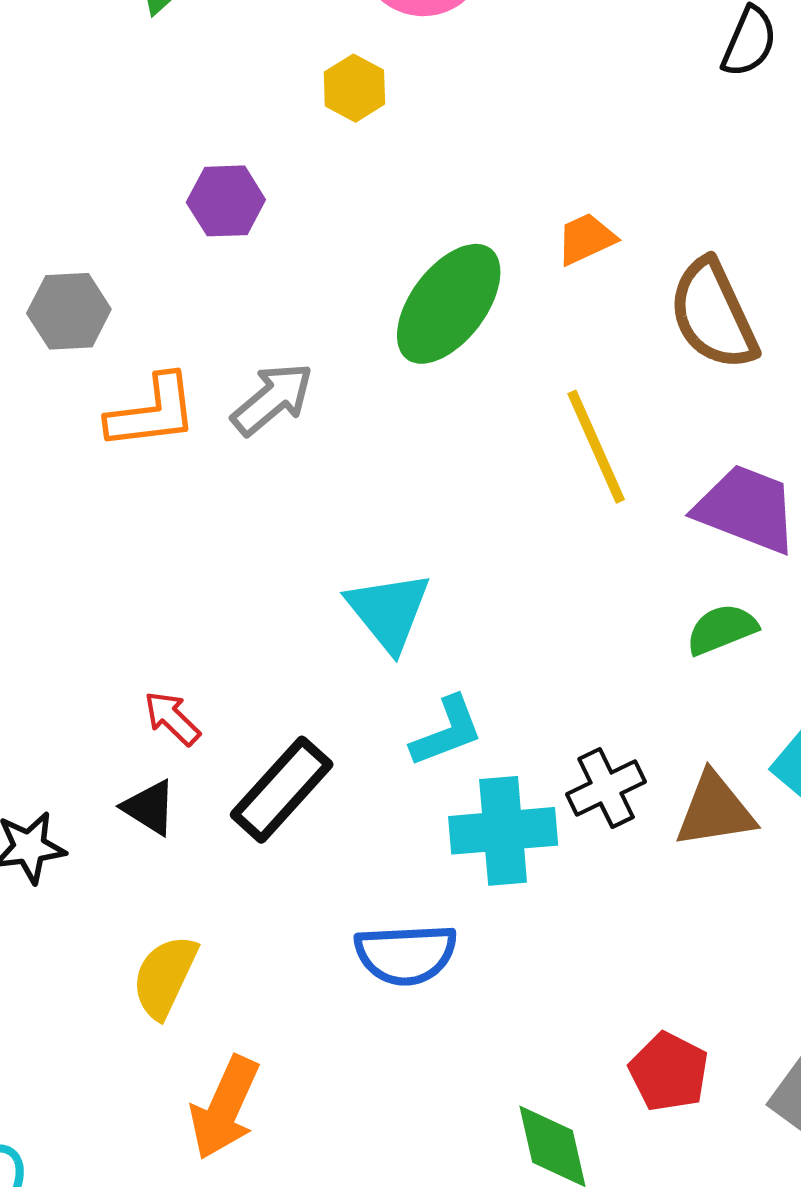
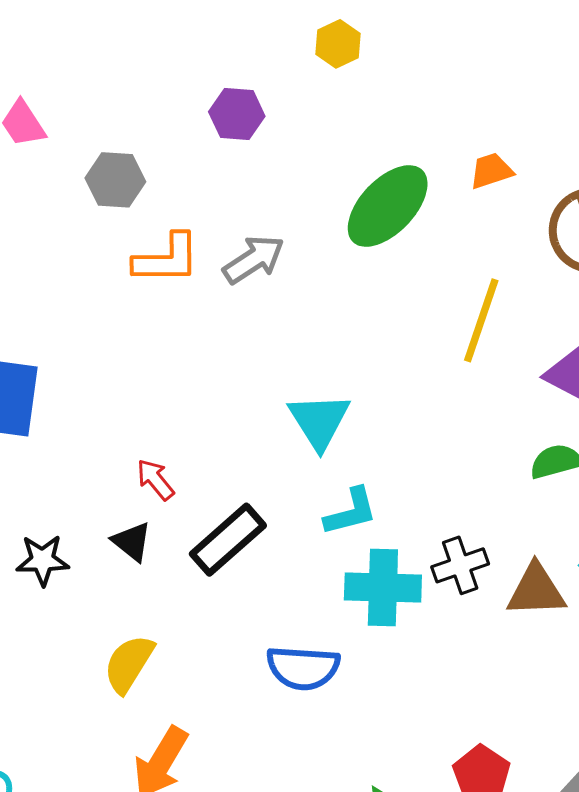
yellow line: (596, 447) -> (481, 320), turned 36

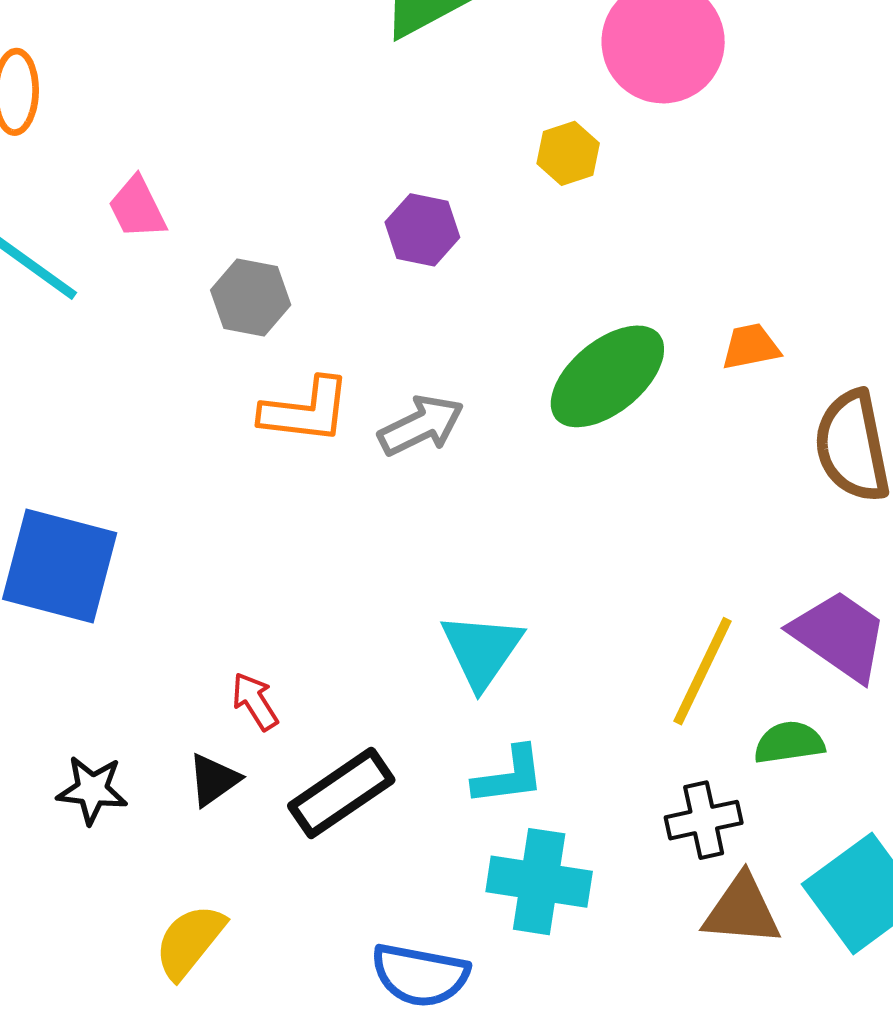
yellow line: (481, 320) -> (703, 671), moved
black triangle: (132, 542) -> (214, 780), turned 39
black cross: (460, 565) -> (704, 820), moved

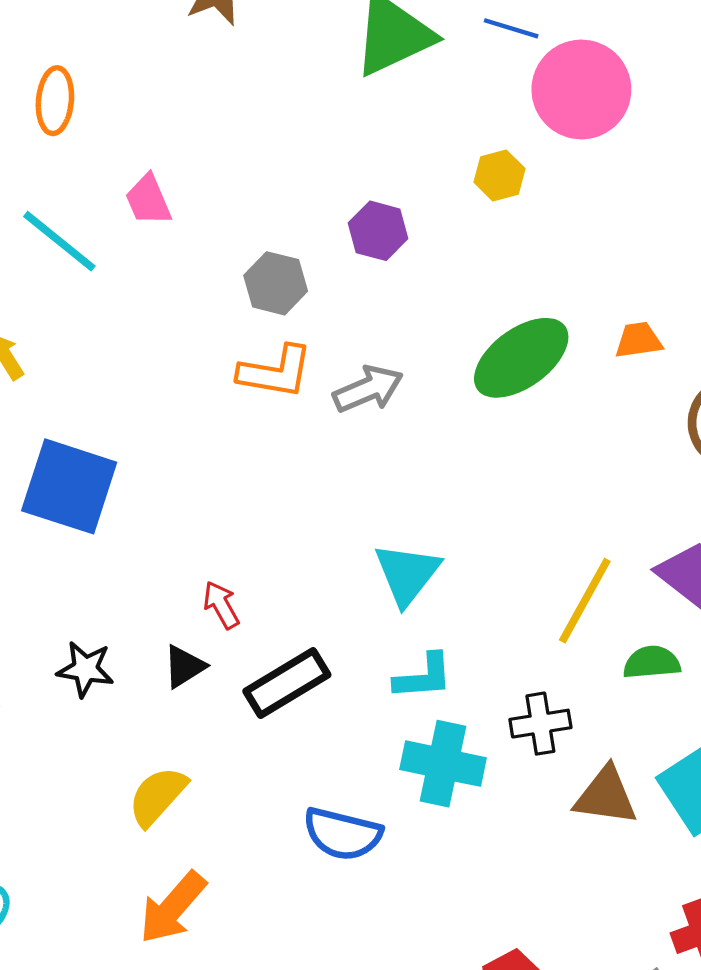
gray hexagon: (251, 298) -> (276, 283), moved
black cross: (704, 820) -> (540, 724), moved

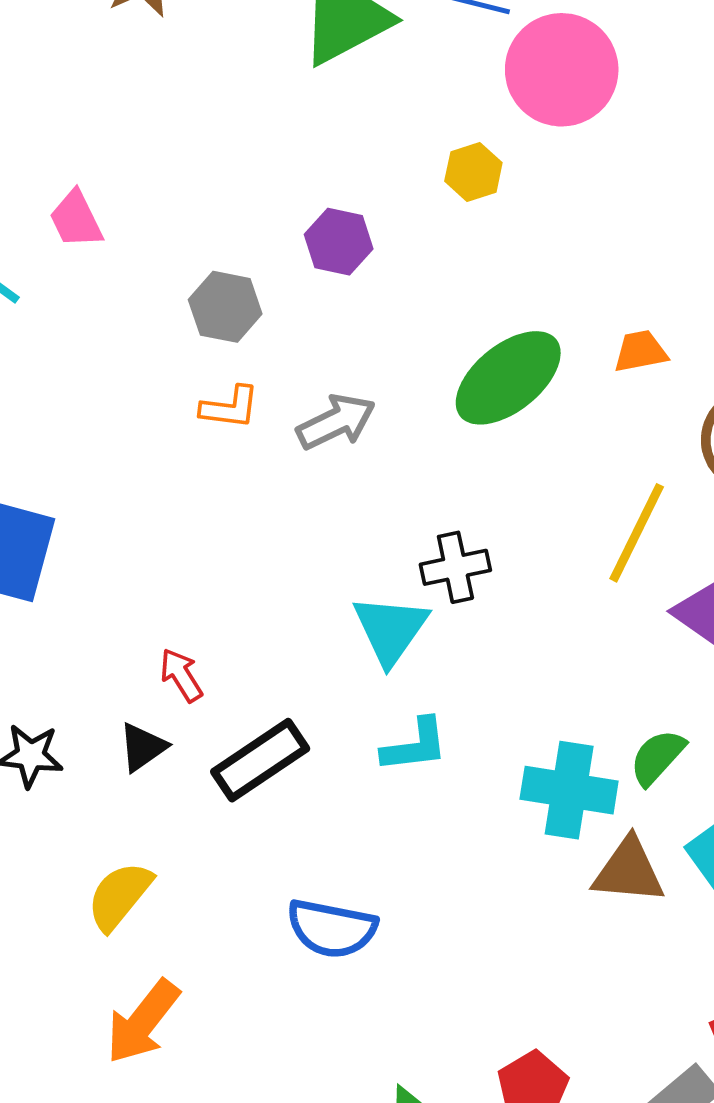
orange L-shape: (275, 372) -> (230, 407), size x0.7
yellow line: (585, 601) -> (637, 533), moved
green semicircle: (652, 662) -> (657, 757), moved, turned -40
black cross: (540, 724) -> (455, 567), moved
cyan cross: (443, 764) -> (569, 790), moved

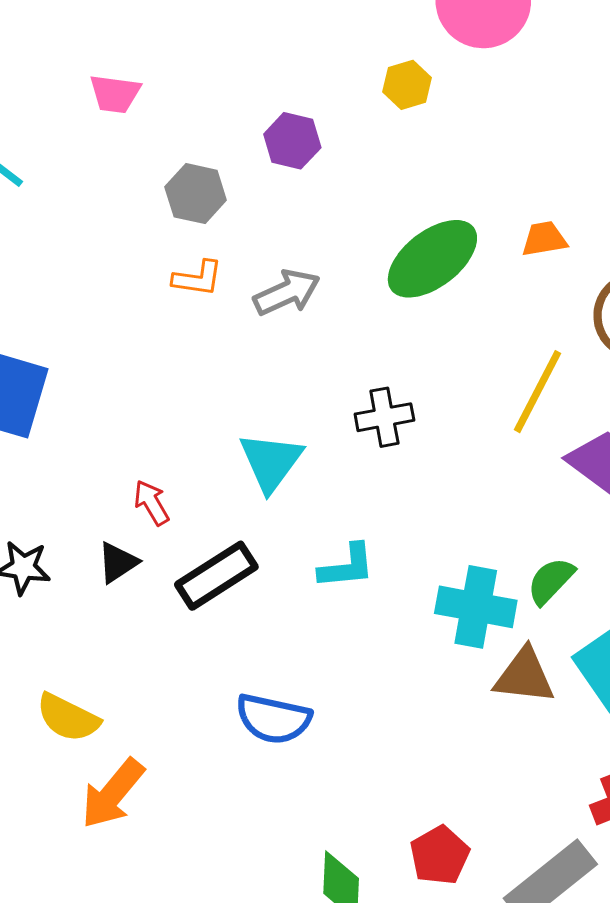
pink trapezoid: (76, 219) -> (115, 94), moved, turned -58
cyan triangle: (391, 630) -> (271, 462), moved
yellow semicircle: (119, 896) -> (68, 718), moved, turned -104

